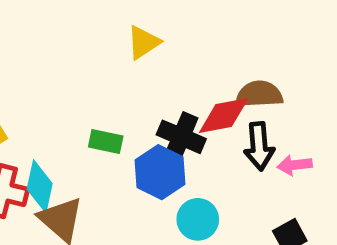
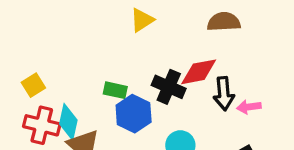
brown semicircle: (259, 94) -> (224, 22), moved
blue hexagon: (160, 172) -> (134, 114), moved

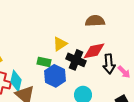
yellow triangle: (142, 20) -> (60, 44), moved
brown semicircle: (224, 22) -> (95, 21), moved
pink arrow: (249, 107) -> (124, 72), turned -128

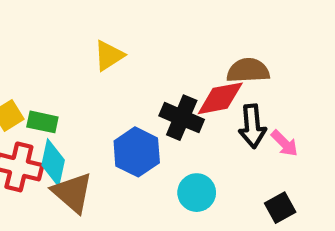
brown semicircle: (95, 21) -> (248, 71), moved
yellow triangle: (60, 44) -> (109, 56), moved
green rectangle: (44, 62) -> (42, 122), moved

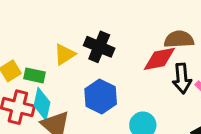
yellow triangle: (109, 56) -> (65, 54), moved
black cross: (182, 118) -> (99, 47), moved

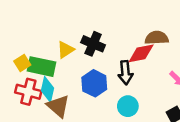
green rectangle: (34, 75) -> (41, 67), size x1.6
black arrow: (182, 78) -> (125, 73), moved

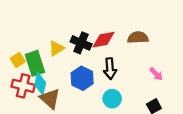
red diamond: (141, 53) -> (104, 40), moved
green rectangle: (41, 67) -> (35, 63), turned 60

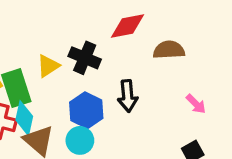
red diamond: (104, 40) -> (128, 26), moved
cyan circle: (112, 99) -> (80, 140), moved

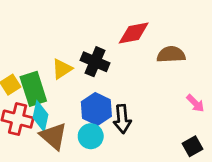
black arrow: (128, 96) -> (122, 119), moved

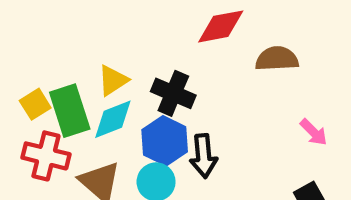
black cross: (95, 62) -> (173, 93), moved
cyan diamond: (41, 116) -> (113, 119), moved, turned 56

